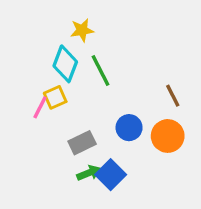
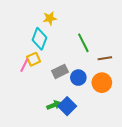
green line: (100, 71) -> (83, 43), moved
brown line: (173, 96) -> (105, 58), turned -72
gray rectangle: (82, 143) -> (60, 71), moved

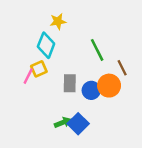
brown line: (105, 58) -> (122, 68), turned 72
gray rectangle: (60, 71) -> (70, 83), turned -63
orange circle: (102, 83) -> (109, 86), moved

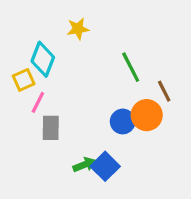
cyan diamond: (46, 45) -> (43, 59), moved
yellow square: (39, 69) -> (24, 80), moved
gray rectangle: (70, 83) -> (51, 128), moved

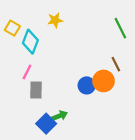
green line: (131, 67) -> (120, 28), moved
yellow square: (24, 80) -> (12, 28), moved, turned -35
blue square: (105, 166) -> (46, 124), moved

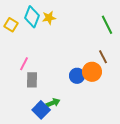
cyan diamond: (30, 42) -> (32, 17), moved

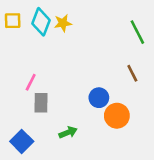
yellow square: (11, 25) -> (13, 21), moved, turned -32
orange circle: (92, 72) -> (117, 116), moved
blue square: (41, 110) -> (22, 141), moved

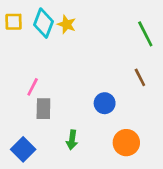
yellow star: (63, 23) -> (67, 24), turned 30
orange circle: (117, 116) -> (126, 143), moved
green arrow: (68, 132) -> (72, 140), turned 120

